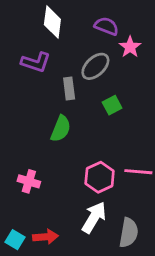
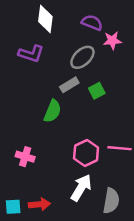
pink star: (130, 47) -> (112, 41), turned 30
gray rectangle: (69, 88) -> (69, 85), moved, turned 66
cyan square: (15, 240) -> (13, 207), turned -35

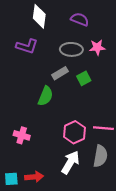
pink star: (112, 41) -> (97, 47), moved
gray ellipse: (82, 57) -> (71, 49), turned 45
gray semicircle: (111, 201) -> (100, 156), moved

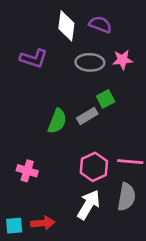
white diamond: (39, 16) -> (66, 26), moved
gray rectangle: (60, 73) -> (87, 116), moved

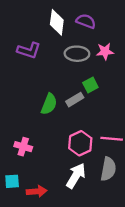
cyan square: (14, 226) -> (12, 181), moved

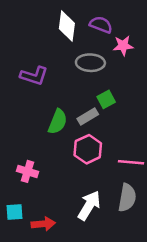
purple L-shape: (29, 50) -> (34, 76), moved
pink star: (105, 51) -> (123, 46), moved
pink hexagon: (80, 143) -> (88, 149), moved

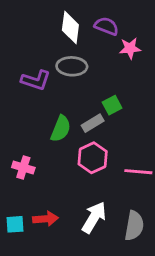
gray ellipse: (90, 63) -> (72, 66), moved
pink cross: (28, 171) -> (23, 168), moved
gray semicircle: (127, 198) -> (134, 226), moved
red arrow: (43, 224) -> (45, 219), moved

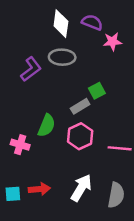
purple L-shape: (36, 80) -> (31, 69), turned -55
green semicircle: (61, 129) -> (47, 125), moved

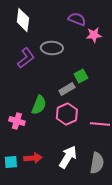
white diamond: (61, 24) -> (23, 20), moved

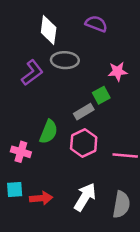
white diamond: (23, 20) -> (49, 30), moved
pink star: (94, 35) -> (118, 71), moved
cyan square: (11, 162) -> (15, 189), moved

